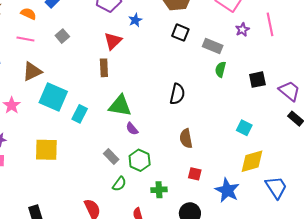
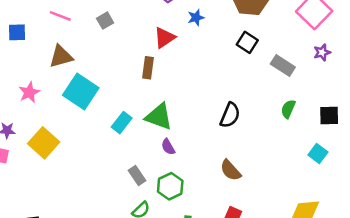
green semicircle: (220, 69) -> (288, 109), moved
cyan rectangle: (80, 114) -> (122, 123), moved
cyan square: (244, 128) -> (318, 154), moved
brown semicircle: (186, 138) -> (231, 170), turned -42
yellow square: (46, 150) -> (44, 143), moved, turned 30

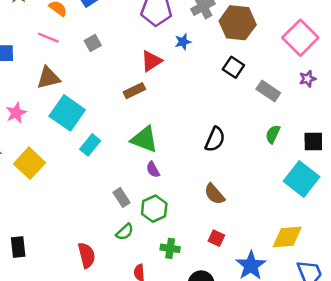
brown rectangle: (148, 68) -> (134, 91), turned 55
cyan rectangle: (122, 123) -> (90, 145), moved
cyan square: (318, 154) -> (301, 179), size x1.8

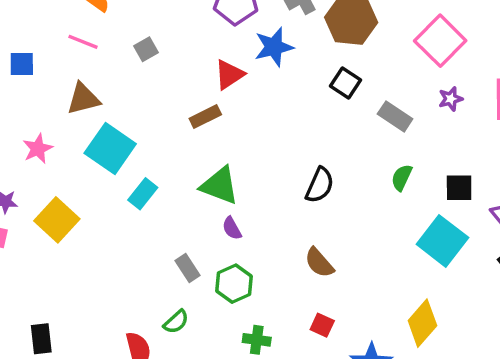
blue star: (183, 42) -> (274, 47), size x1.6
green semicircle: (125, 232) -> (176, 322), moved
yellow diamond: (287, 237) -> (422, 323), turned -44

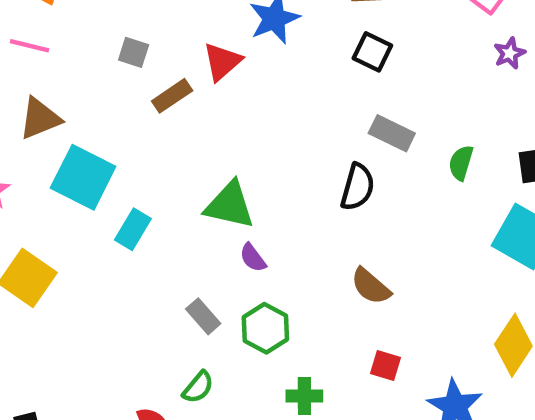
gray square: (146, 49) -> (134, 52), moved, turned -35
gray rectangle: (395, 116) -> (392, 133), moved
brown rectangle: (205, 117) -> (172, 96), moved

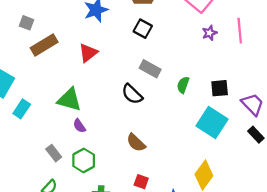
red triangle: (222, 62) -> (88, 53), moved
brown rectangle: (172, 96) -> (44, 45), size x1.4
black semicircle: (358, 187) -> (132, 94), turned 115

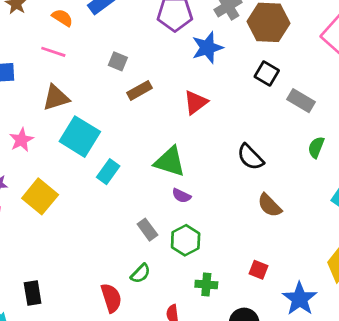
brown rectangle: (44, 45) -> (140, 90), size x0.7
gray rectangle: (150, 69) -> (301, 101), moved
purple semicircle: (79, 126) -> (181, 196), turned -32
brown semicircle: (136, 143) -> (269, 205), moved

